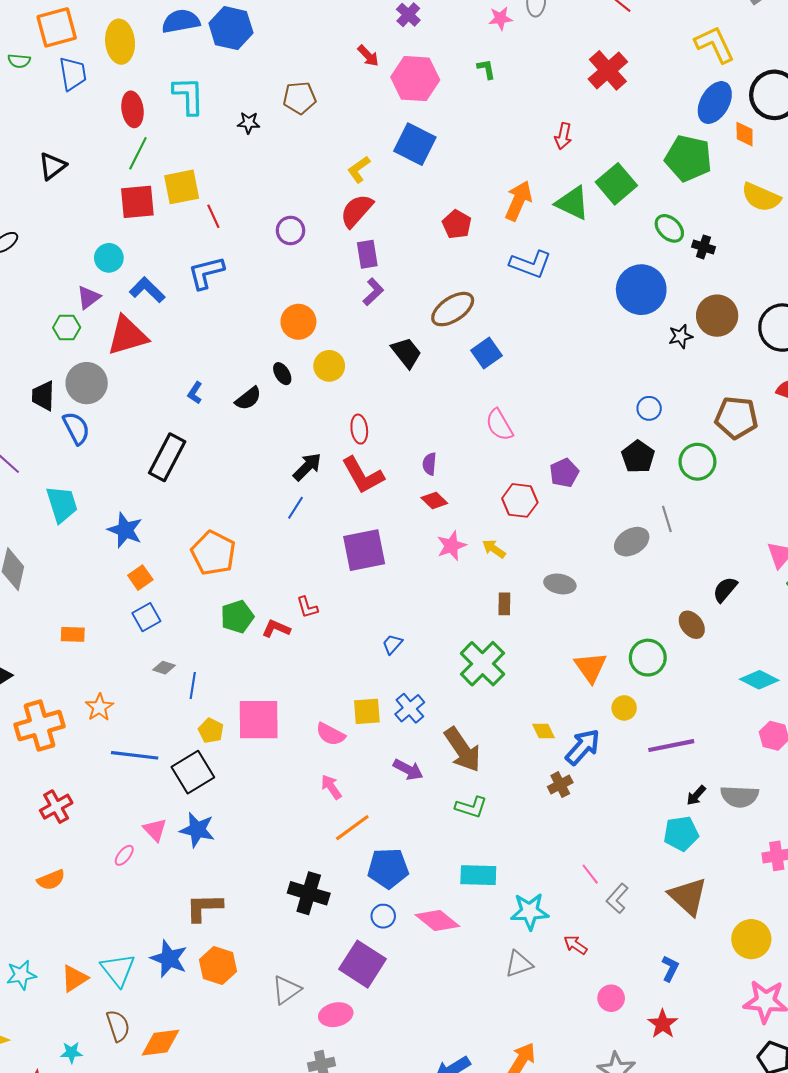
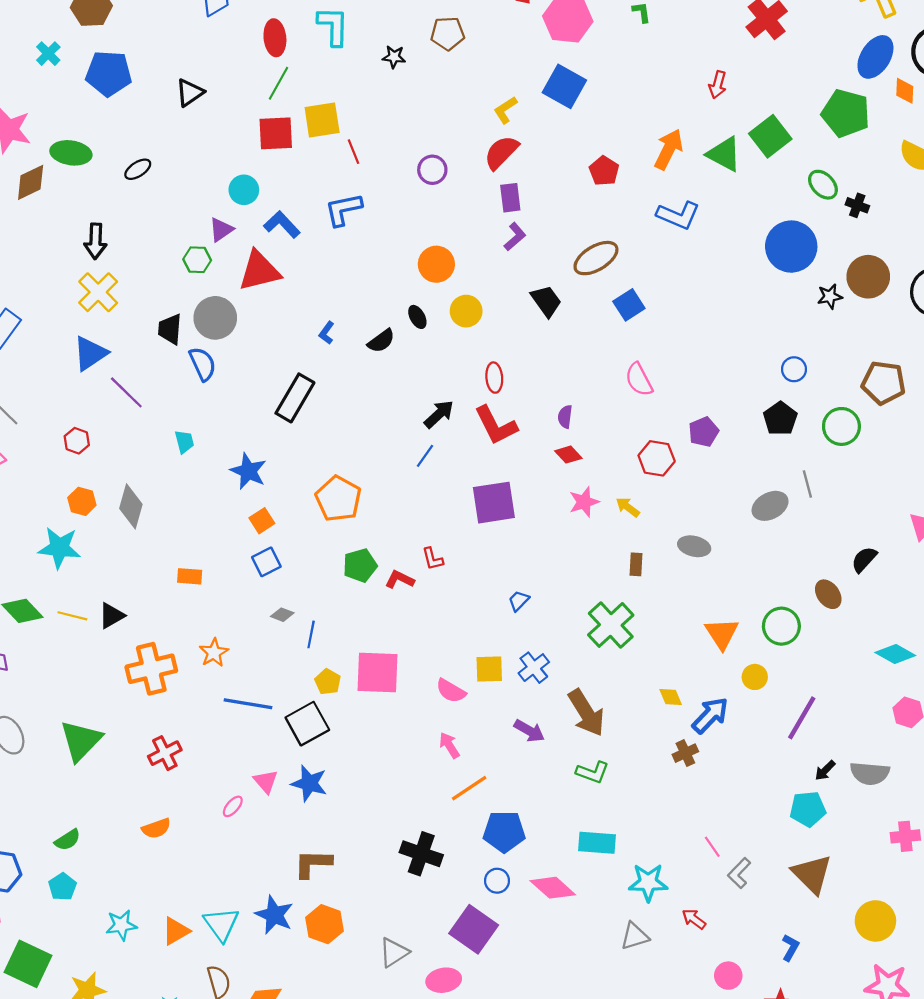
cyan trapezoid: (62, 504) -> (184, 442), size x0.6
purple line: (671, 746) -> (802, 718), turned -51

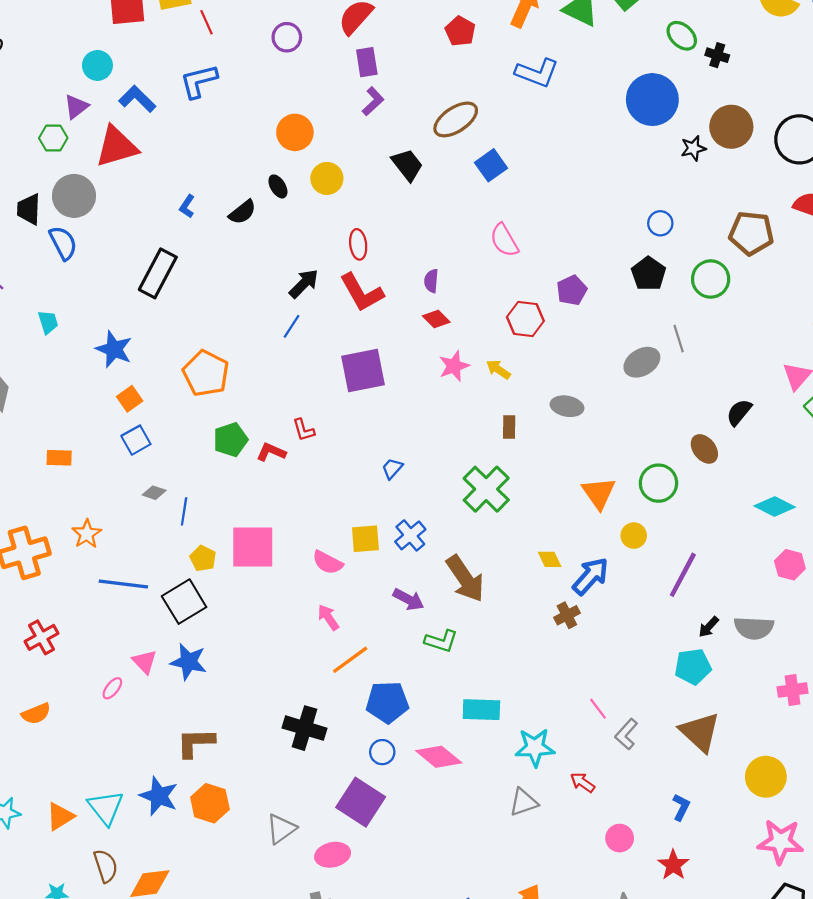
green L-shape: (593, 772) -> (441, 641), moved

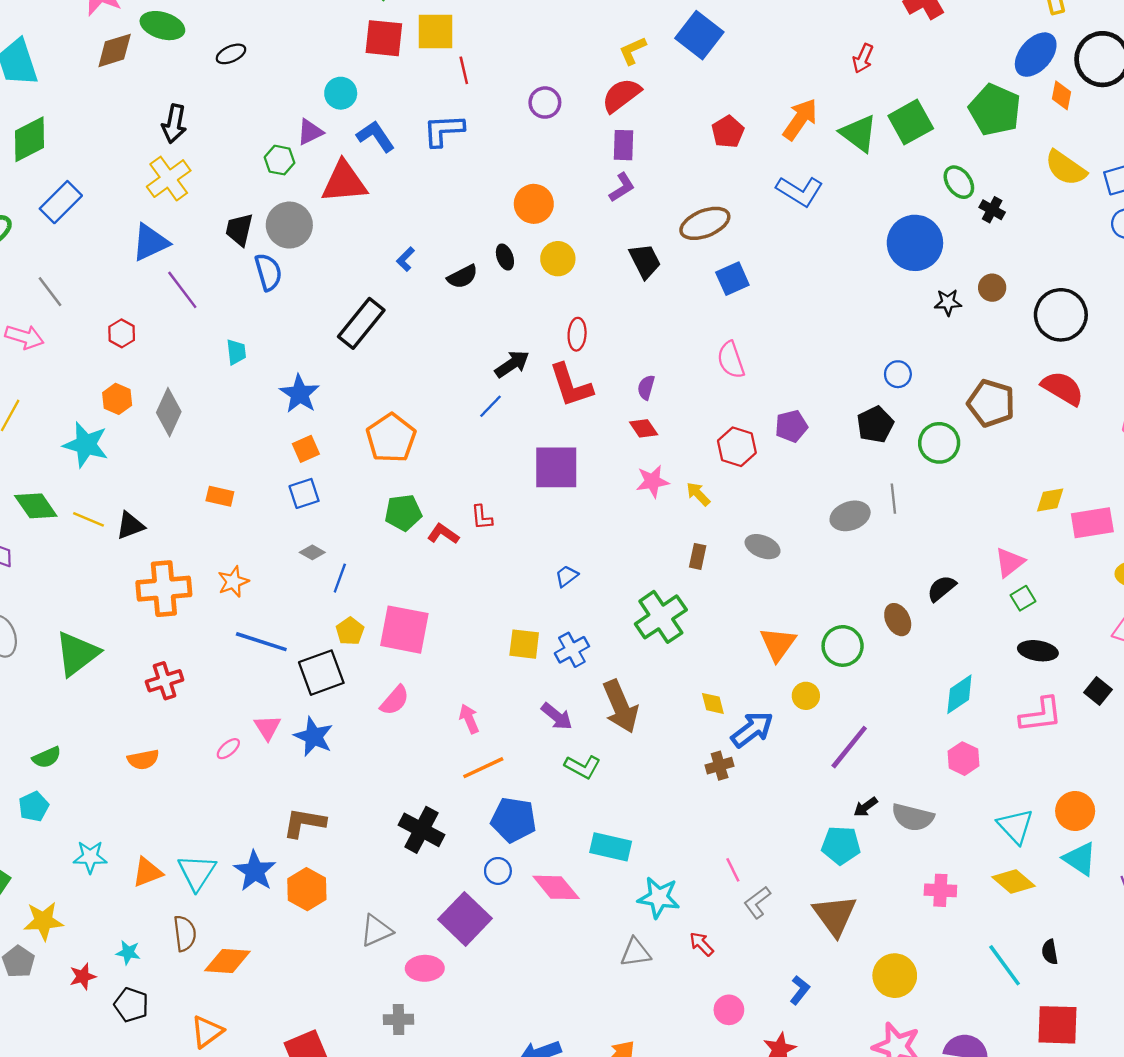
brown circle: (731, 127) -> (992, 288), size x0.6
cyan diamond: (775, 506) -> (959, 694), turned -72
pink semicircle: (328, 562) -> (395, 700), moved, turned -88

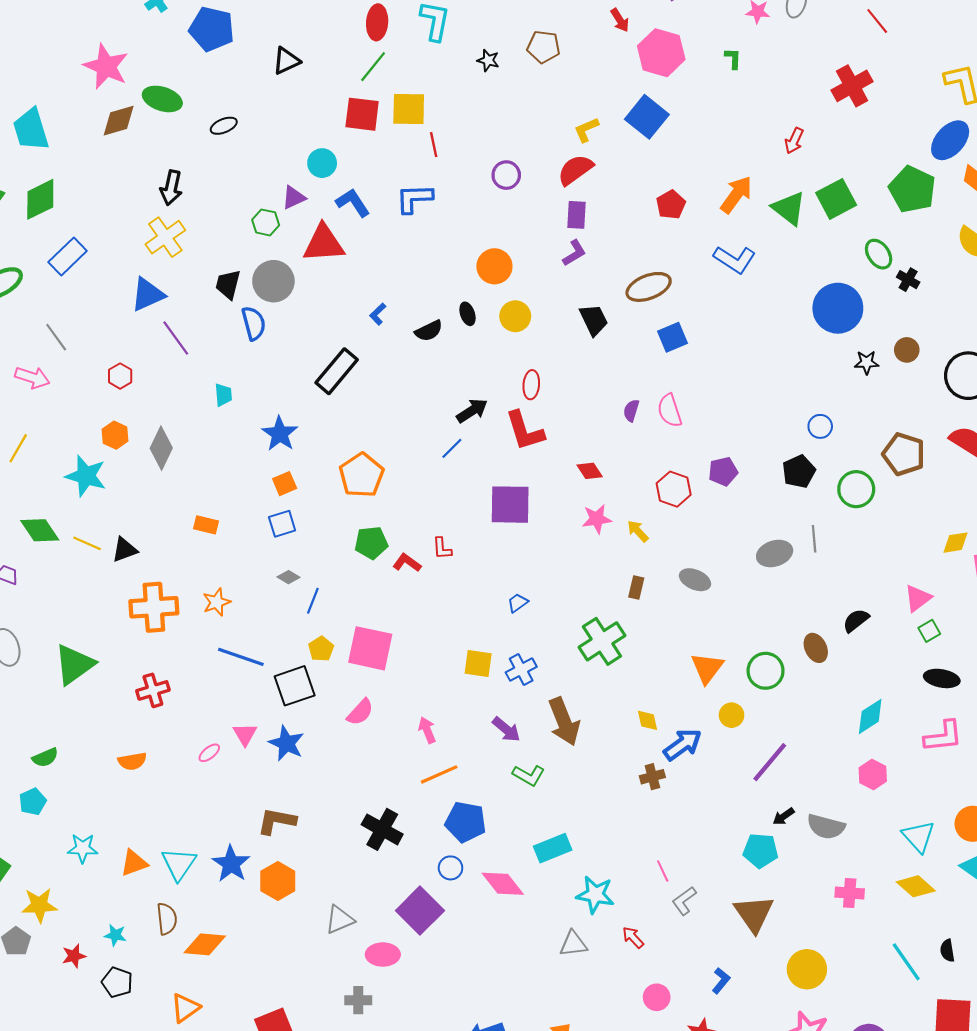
purple semicircle: (646, 387) -> (631, 411), moved
cyan rectangle: (611, 847) -> (553, 848), turned -36

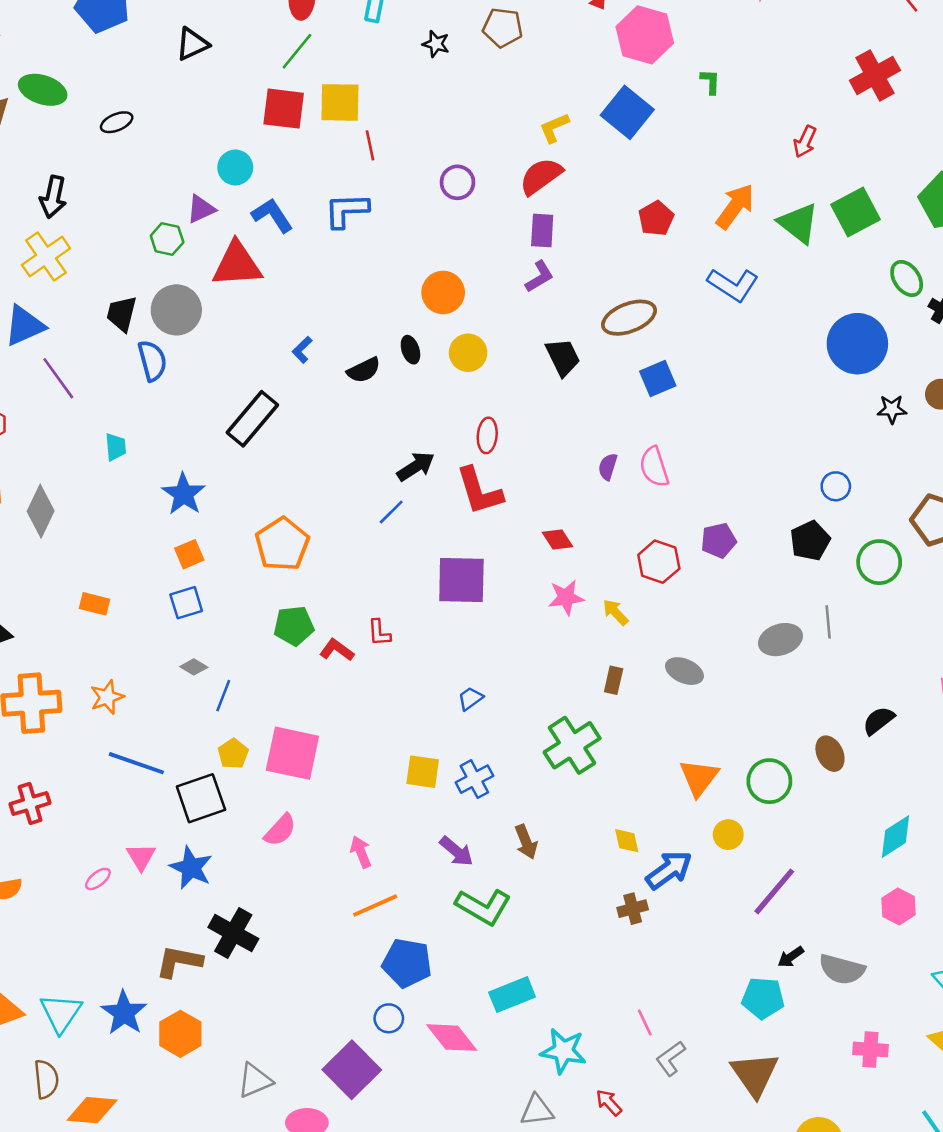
green L-shape: (733, 58) -> (710, 82), moved
brown arrow: (564, 722) -> (526, 842), size x0.6
green L-shape: (529, 775) -> (483, 907), size x1.4
black cross: (382, 829) -> (233, 933), moved

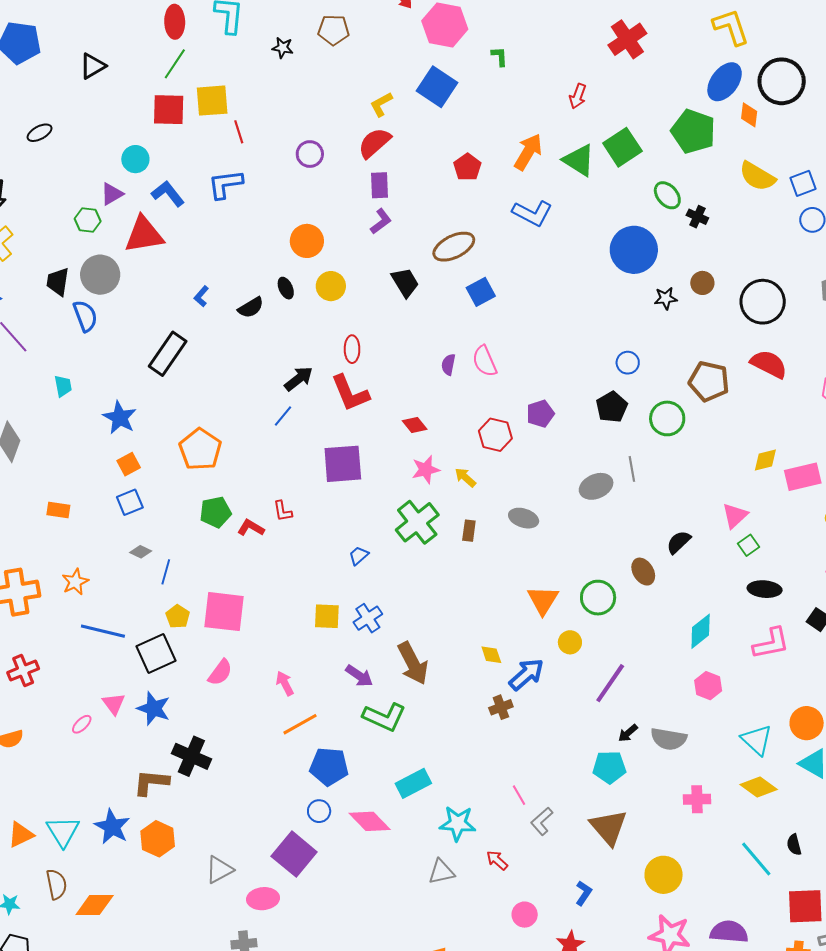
green cross: (572, 745) -> (417, 522), moved
brown arrow: (526, 842) -> (413, 663), size x1.6

